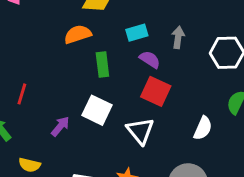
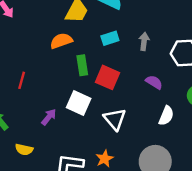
purple semicircle: (150, 59) -> (154, 82), moved
red square: (156, 91) -> (107, 77), moved
red line: (22, 94) -> (22, 80), moved

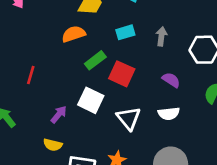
green rectangle: (82, 65) -> (95, 60), turned 60
white semicircle: (166, 116) -> (169, 113), moved, turned 60
yellow semicircle: (24, 149) -> (53, 145), moved

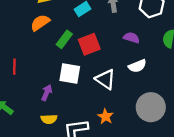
red square: (122, 74) -> (89, 44), turned -30

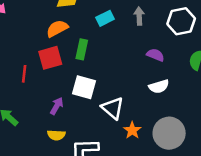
green rectangle: (64, 39) -> (82, 49), turned -30
red square: (89, 44) -> (50, 58), moved
white triangle: (105, 79) -> (113, 108), moved
orange star: (106, 116) -> (132, 130), moved

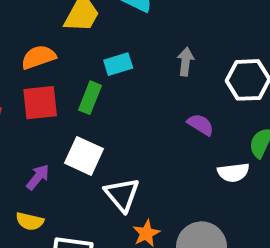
cyan rectangle: (105, 18) -> (118, 64), moved
orange semicircle: (57, 29) -> (38, 57), moved
white semicircle: (159, 87) -> (233, 172), moved

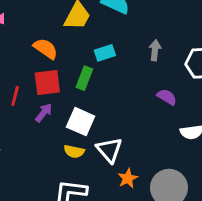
orange semicircle: (38, 57) -> (46, 49), turned 55
purple arrow: (38, 177) -> (44, 113), moved
yellow semicircle: (30, 221) -> (74, 151), moved

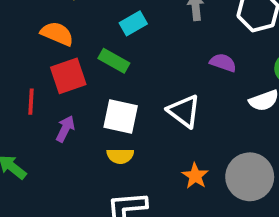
green rectangle: (84, 78) -> (114, 61), turned -70
purple arrow: (44, 113) -> (65, 129), moved
white triangle: (109, 150) -> (184, 111), moved

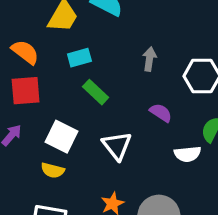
cyan rectangle: (133, 23) -> (79, 58), moved
green rectangle: (114, 61) -> (96, 92), moved

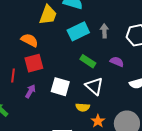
cyan rectangle: (79, 58) -> (78, 31), moved, size x1.5
green rectangle: (96, 92) -> (88, 61), moved
yellow semicircle: (53, 170) -> (83, 107), moved

